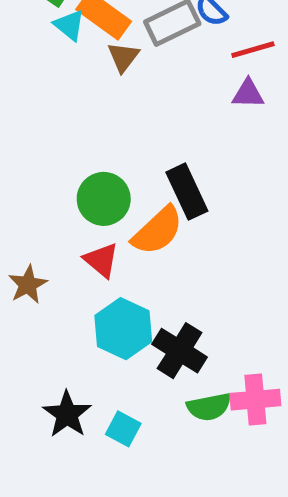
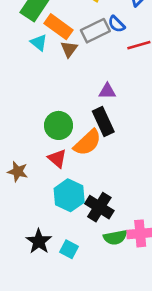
cyan triangle: (69, 25) -> (39, 43), moved
purple triangle: (248, 94) -> (107, 91), moved
brown star: (28, 285) -> (18, 172), turned -30

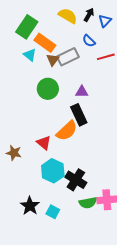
gray rectangle: (95, 31) -> (68, 57), moved
green circle: (59, 125) -> (48, 89), moved

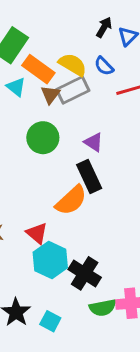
yellow semicircle: (68, 16) -> (73, 65), moved
purple triangle: (82, 92) -> (94, 142), turned 32
red triangle: (44, 143) -> (37, 233), moved

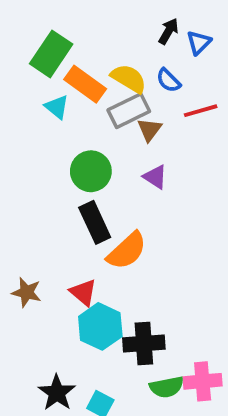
brown triangle: (50, 94) -> (150, 130), moved
black rectangle: (89, 176) -> (95, 222), moved
black cross: (85, 273) -> (144, 344), turned -36

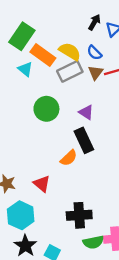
brown triangle: (150, 130) -> (96, 73), moved
black rectangle: (95, 222) -> (84, 140), moved
orange semicircle: (127, 251) -> (69, 158), size x0.7
cyan hexagon: (100, 326) -> (21, 215), moved

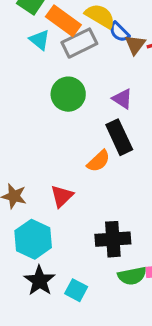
blue semicircle: (94, 53) -> (119, 32), moved
gray rectangle: (70, 71) -> (79, 43), moved
red triangle: (42, 184) -> (62, 196), turned 36

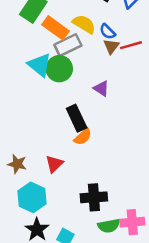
blue semicircle: (119, 32) -> (108, 32), moved
cyan triangle: (40, 40) -> (39, 65), moved, size x1.5
green circle: (68, 94) -> (59, 69), moved
black rectangle: (119, 137) -> (77, 118), moved

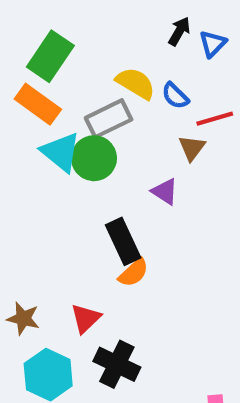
orange rectangle: (56, 28) -> (38, 104), moved
brown triangle: (111, 46) -> (192, 148), moved
black cross: (94, 197) -> (117, 364), moved, turned 30

